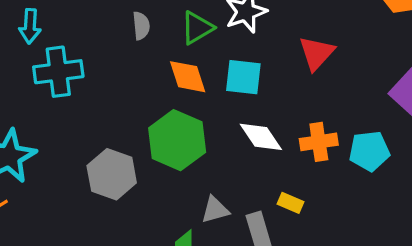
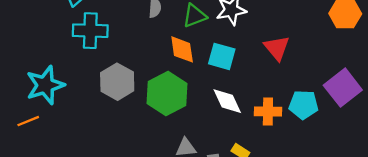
red triangle: (317, 53) -> (277, 48), turned -32
cyan pentagon: (369, 151) -> (304, 105), moved
gray hexagon: (112, 174) -> (117, 82), moved

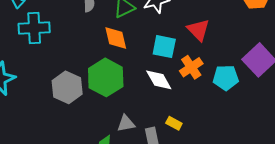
cyan square: (222, 56) -> (164, 47), moved
gray hexagon: (117, 82) -> (67, 87), moved
orange cross: (268, 111) -> (191, 67), moved, turned -30

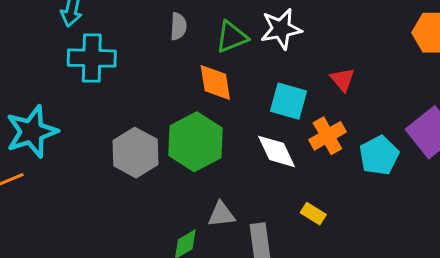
red triangle: (198, 30) -> (343, 79), size x0.7
cyan pentagon: (226, 78) -> (379, 155), turned -30
yellow rectangle: (174, 123) -> (313, 214), moved

